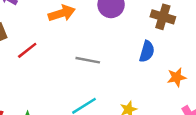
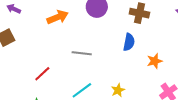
red line: (27, 50) -> (42, 74), moved

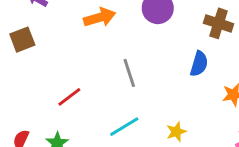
gray line: (82, 53) -> (129, 73), turned 60

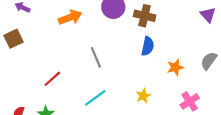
brown cross: (218, 23) -> (145, 16), moved
yellow star: (176, 132) -> (143, 96), moved

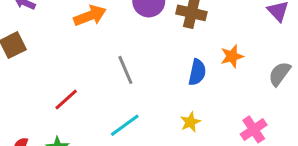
blue semicircle: (148, 46) -> (197, 72), moved
orange star: (175, 67) -> (232, 56), moved

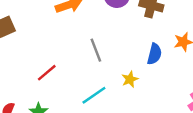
yellow star: (190, 122) -> (130, 79), moved

